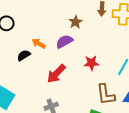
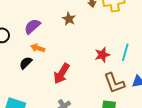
purple semicircle: (64, 41) -> (32, 26), moved
red star: (91, 63) -> (102, 55), moved

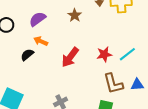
cyan line: (125, 52) -> (127, 54), turned 30
red arrow: (61, 74) -> (70, 57), moved

